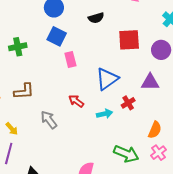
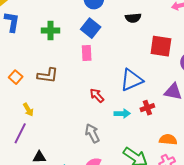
pink rectangle: (70, 59) -> (87, 53), moved
gray arrow: (49, 120) -> (92, 133), moved
orange semicircle: (155, 130) -> (168, 139), turned -120

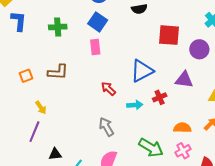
orange square: (16, 77) -> (26, 76), turned 32

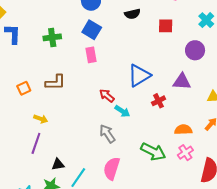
red square: (169, 35) -> (166, 26), moved, size x0.7
cyan arrow: (135, 105) -> (122, 111), moved, turned 42
yellow arrow: (41, 107) -> (41, 119), turned -32

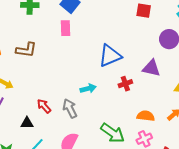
red arrow: (107, 96) -> (44, 106), moved
cyan arrow: (122, 111) -> (88, 89), turned -56
black triangle: (58, 164) -> (27, 123), moved

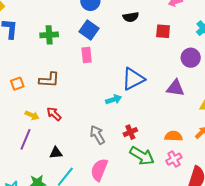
red cross: (125, 84) -> (130, 132), moved
cyan arrow: (88, 89) -> (114, 99), moved
red arrow: (44, 106) -> (54, 114), moved

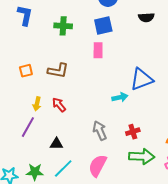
blue square: (89, 30) -> (103, 26), turned 36
yellow arrow: (32, 115) -> (37, 104), turned 72
green arrow: (142, 156) -> (142, 157), turned -35

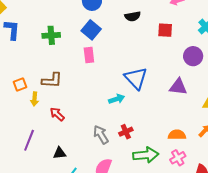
blue square: (103, 26) -> (91, 30), turned -30
blue triangle: (142, 79) -> (136, 78), turned -45
yellow arrow: (37, 104) -> (35, 99), moved
red cross: (133, 132) -> (126, 132), moved

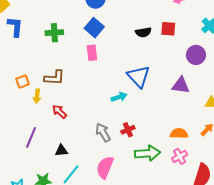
black semicircle: (133, 16) -> (143, 32), moved

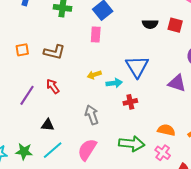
yellow arrow: (37, 96) -> (94, 75), moved, turned 56
red cross: (128, 130) -> (130, 102), moved
purple line: (31, 137) -> (27, 95), moved
pink cross: (180, 156) -> (163, 153), turned -35

